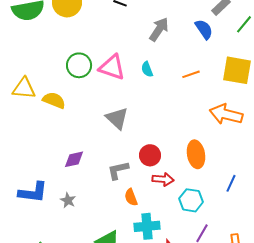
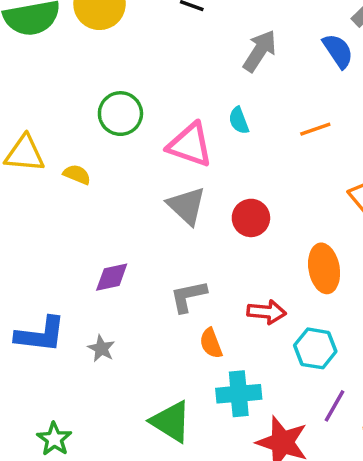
pink triangle: (112, 67) -> (190, 145), moved
yellow semicircle: (54, 100) -> (77, 174), size x0.7
red circle: (150, 155) -> (251, 218), moved

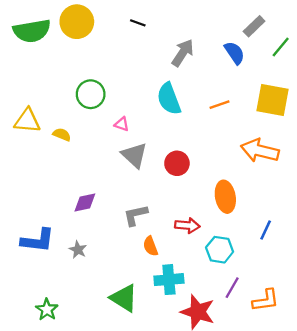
cyan semicircle: (239, 120) -> (169, 99), size x1.8
pink triangle: (190, 145) -> (122, 124), moved, size x0.5

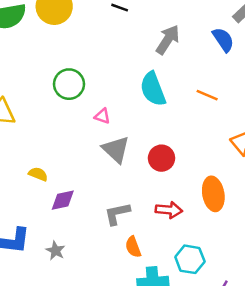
orange line: (220, 105) -> (207, 95), turned 42
yellow semicircle: (62, 135) -> (38, 174), moved
red arrow: (187, 225) -> (169, 210), moved
cyan hexagon: (220, 250) -> (190, 259), moved

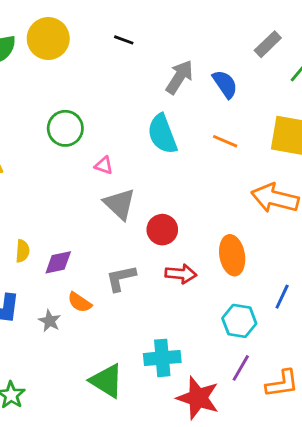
blue semicircle: (223, 40) -> (225, 84), moved
red circle: (162, 158) -> (162, 230), moved
yellow semicircle: (38, 174) -> (23, 251), moved, turned 72
orange semicircle: (133, 247) -> (80, 302), moved, turned -35
cyan hexagon: (190, 259) -> (239, 321), moved

